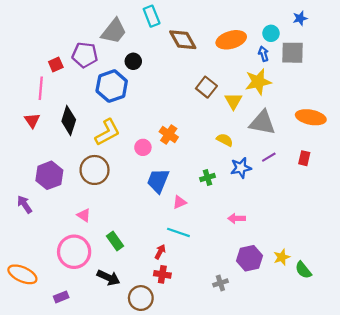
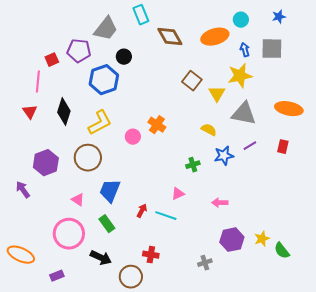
cyan circle: (271, 33) -> (241, 20), moved
blue trapezoid: (158, 181) -> (110, 191), moved
pink triangle: (180, 202) -> (178, 194), moved
red arrow: (160, 252) -> (142, 211), moved

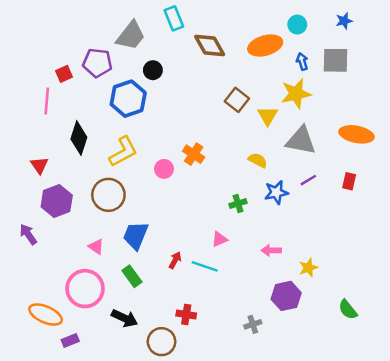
red triangle: (30, 112) -> (39, 165), moved
yellow star: (262, 239) -> (308, 268), moved
orange ellipse: (21, 255) -> (46, 315), moved

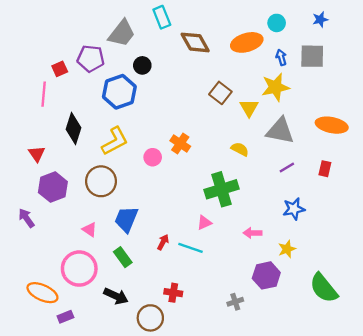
blue star: (276, 192) -> (294, 209), moved
green cross: (238, 203) -> (222, 189), size x2.0
green semicircle: (348, 310) -> (324, 288), size x1.6

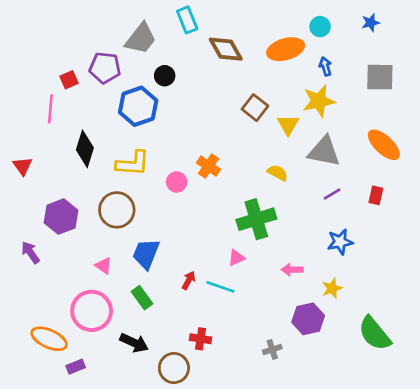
gray square: (312, 56) -> (380, 77), moved
orange ellipse: (332, 125) -> (384, 145), turned 32
yellow L-shape: (115, 141) -> (133, 163), turned 32
red triangle: (37, 154) -> (22, 166), moved

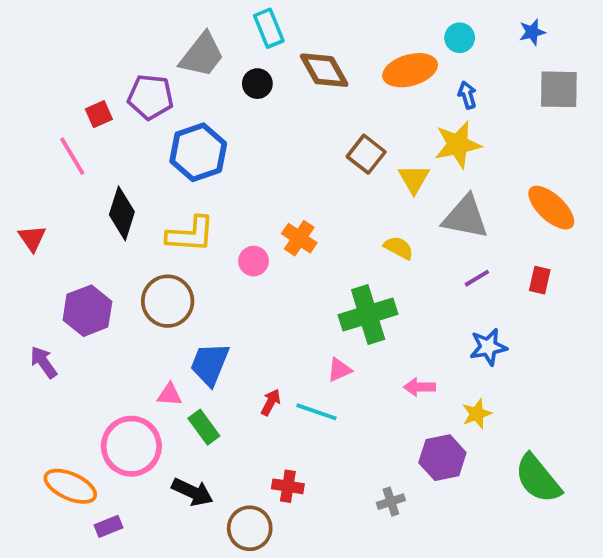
black circle: (165, 76) -> (257, 84), moved
gray square: (380, 77) -> (559, 89), moved
pink line: (50, 109) -> (72, 156), turned -36
pink triangle: (104, 266) -> (170, 395), moved, turned -30

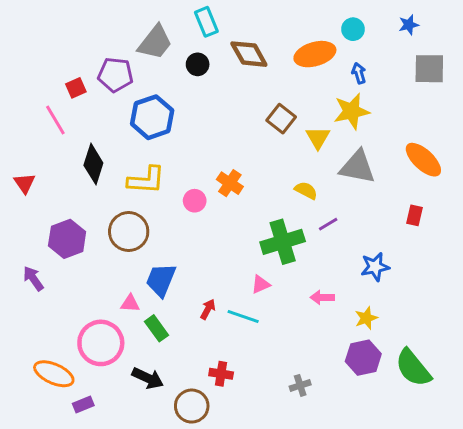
purple line: (477, 278) -> (328, 224), moved
purple hexagon: (442, 458) -> (363, 358), moved

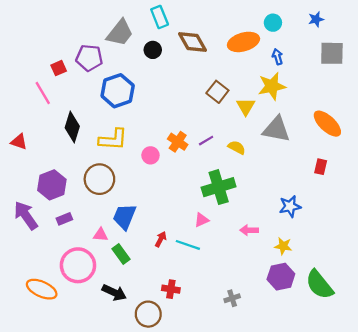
red triangle: (25, 183) -> (19, 142), turned -36
purple line: (328, 224) -> (206, 141), moved
purple arrow: (33, 278) -> (26, 215), size x1.5
yellow star: (366, 318) -> (283, 246), turned 30
purple rectangle: (83, 405) -> (64, 219), moved

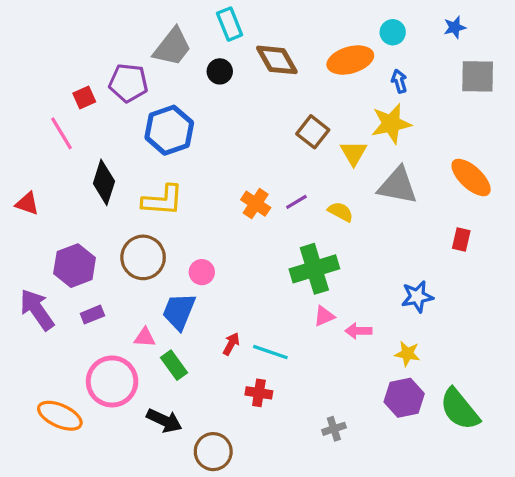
pink circle: (150, 155) -> (202, 272), moved
pink triangle: (202, 220) -> (324, 316), moved
red cross: (171, 289) -> (259, 393), moved

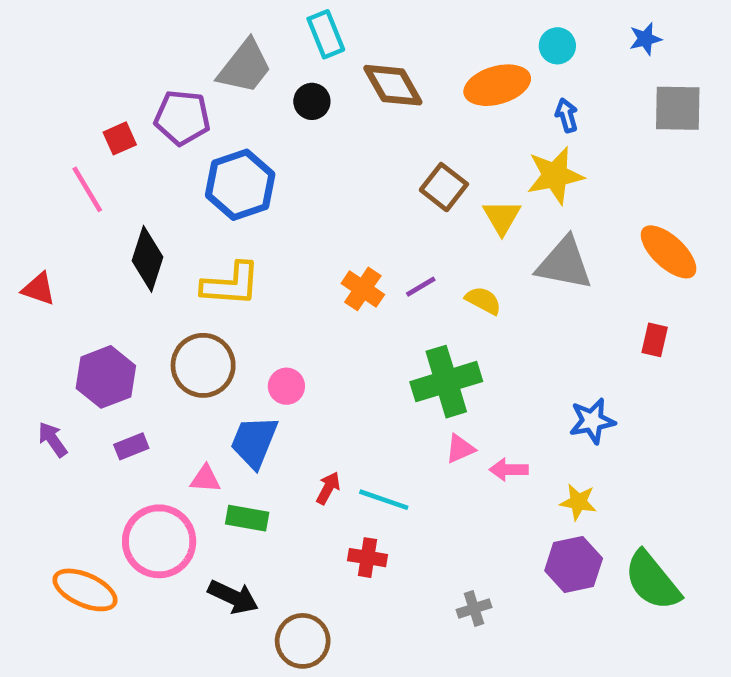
purple arrow: (37, 310) -> (53, 439), size x0.6
green rectangle: (174, 365) -> (247, 518), turned -44

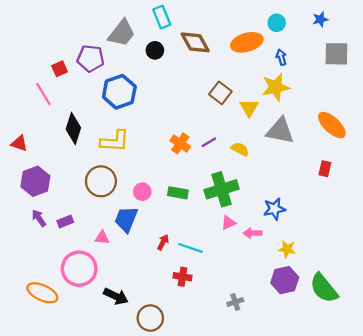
purple hexagon: (106, 377) -> (35, 181), moved
blue star: (592, 421) -> (274, 209), moved
purple arrow: (53, 439) -> (39, 218), moved
green rectangle: (247, 518) -> (178, 193), moved

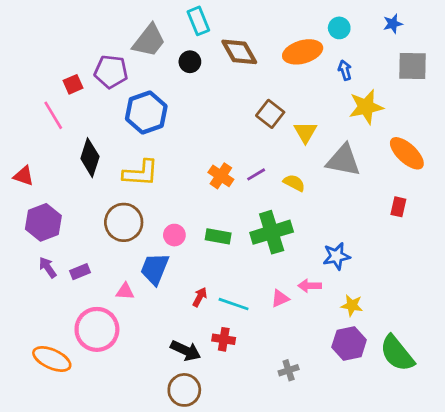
yellow star: (276, 87) -> (366, 107), moved
pink triangle: (228, 223) -> (280, 298), moved
black arrow: (116, 296) -> (186, 351), moved

